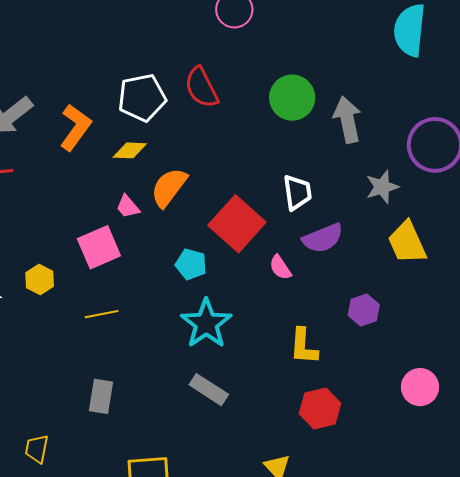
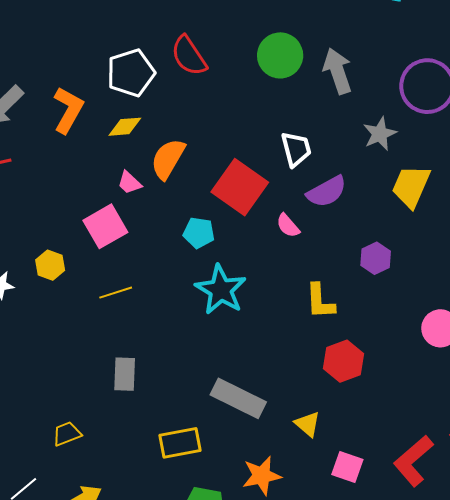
yellow trapezoid: (407, 243) -> (411, 186), turned 54
gray rectangle: (209, 390) -> (238, 398), moved, size x1.4
yellow trapezoid: (37, 449) -> (67, 434), turned 64

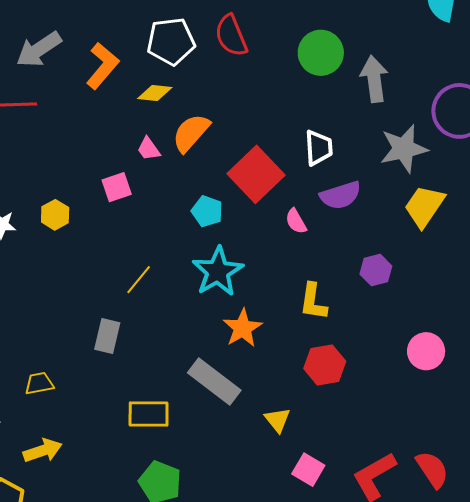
gray star: (380, 134) -> (404, 149), size x1.4
pink square: (105, 226) -> (117, 187), size x0.7
yellow line: (116, 293) -> (139, 280), moved, turned -44
orange star: (262, 476) -> (243, 328), moved, turned -30

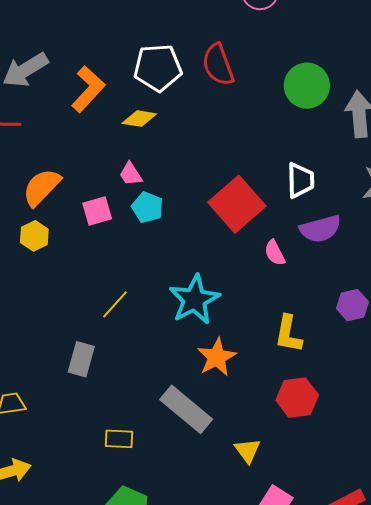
orange semicircle: (191, 133) -> (42, 187), moved
cyan pentagon: (207, 211) -> (147, 207), moved
yellow rectangle: (149, 414) -> (119, 439), size x0.7

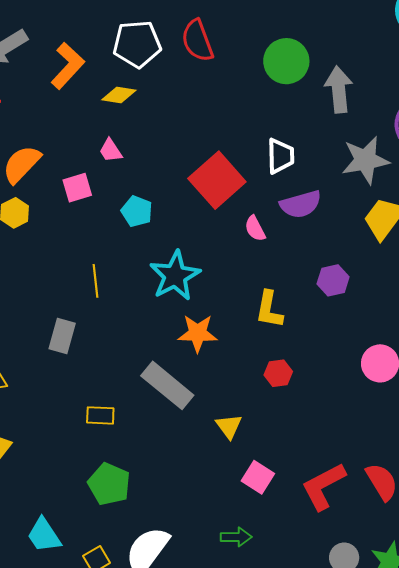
cyan pentagon: (147, 207) -> (137, 211), moved
yellow line: (115, 304) -> (96, 281), turned -48
orange star: (217, 357) -> (198, 333), turned 30
red hexagon: (297, 398) -> (278, 373), size x0.7

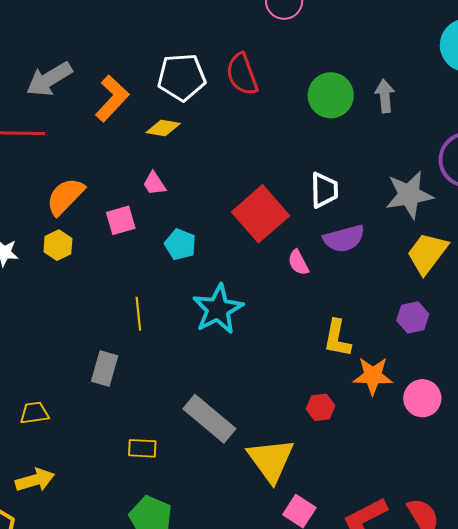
gray arrow: (339, 89) -> (385, 96), moved, size x0.7
purple hexagon: (333, 280) -> (413, 317), moved
yellow L-shape: (269, 310) -> (337, 338), moved
orange star: (198, 333) -> (373, 376), moved
yellow triangle: (229, 426) -> (271, 460), size x1.8

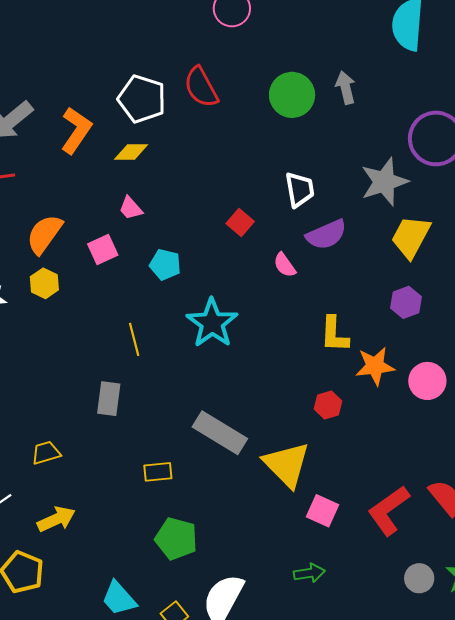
white pentagon: (182, 77) -> (142, 99), turned 30
red square: (261, 214) -> (240, 222), size x0.5

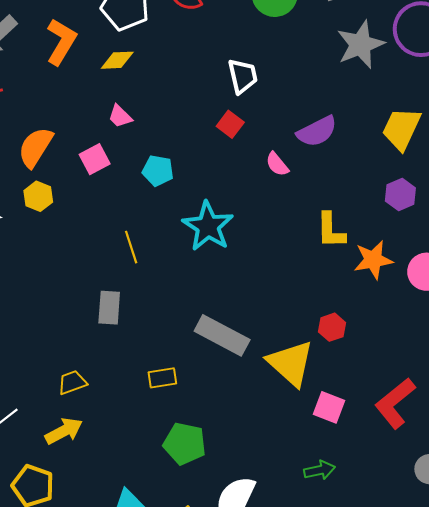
gray star: (384, 182) -> (360, 45), moved
white trapezoid: (300, 190) -> (243, 76), moved
red hexagon: (328, 405) -> (332, 327), moved
yellow trapezoid: (46, 453) -> (72, 382), moved

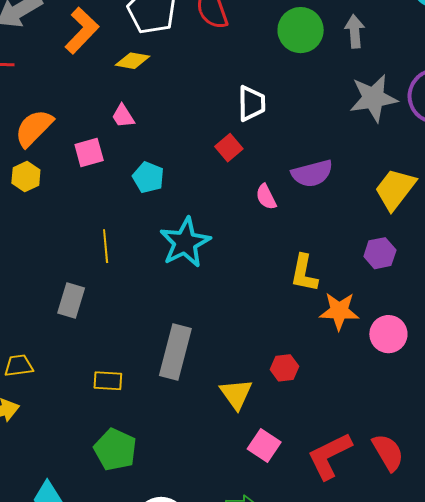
gray rectangle: (222, 335) -> (175, 352), turned 64
yellow triangle: (291, 363) -> (236, 394), size x0.7

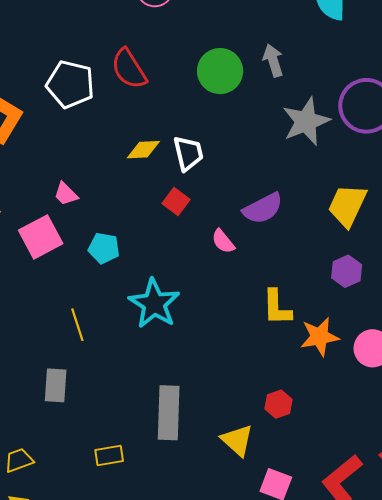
yellow diamond: (133, 61) -> (143, 150), moved
pink square: (89, 152) -> (41, 237), size x1.4

